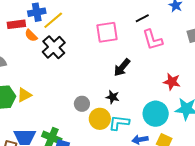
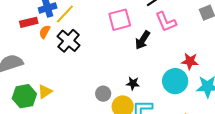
orange semicircle: (31, 35) -> (45, 32), turned 80
black arrow: (122, 67) -> (143, 40), moved
cyan circle: (156, 114) -> (175, 81), moved

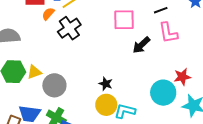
red star: (190, 61) -> (182, 77), turned -30
black star: (133, 83) -> (106, 84), moved
gray circle: (103, 94) -> (54, 85), moved, size x1.5

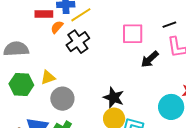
yellow triangle: (34, 72) -> (48, 77), moved
black star: (106, 84) -> (114, 98), size x1.5

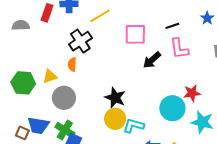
red rectangle: (44, 14) -> (47, 13), turned -72
yellow line: (81, 15) -> (100, 16), moved
orange semicircle: (57, 27) -> (72, 64), moved, turned -40
gray semicircle: (16, 49) -> (21, 25), moved, size x0.7

